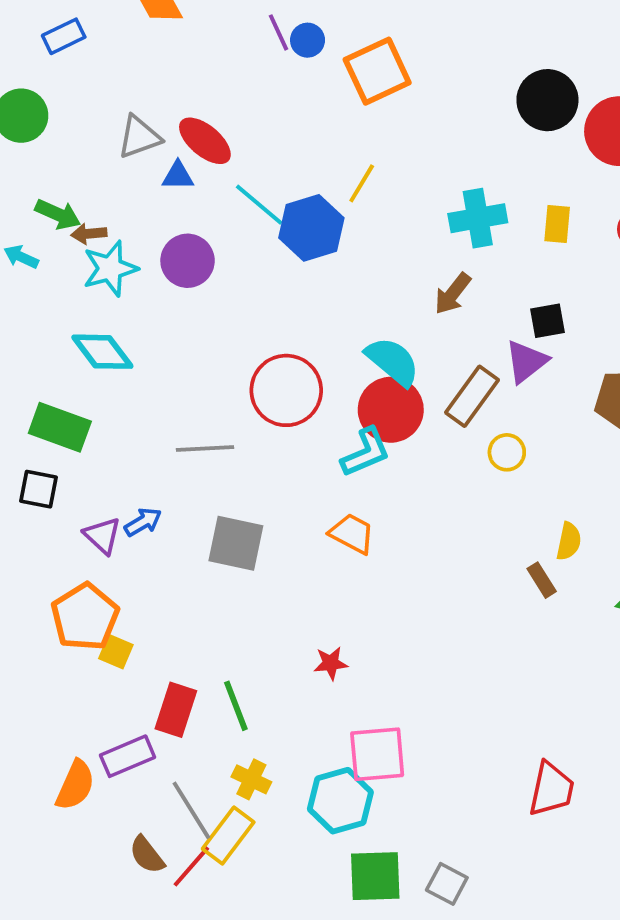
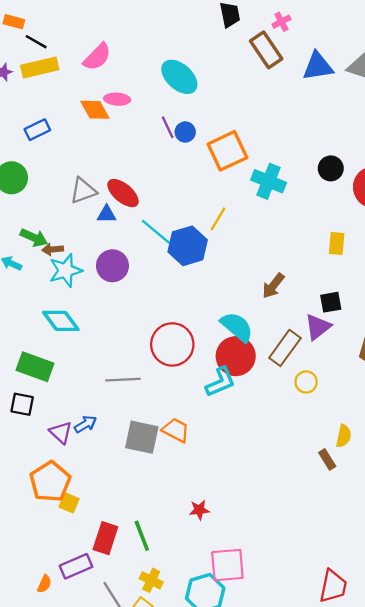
black circle: (547, 100) -> (331, 168), size x0.7
cyan cross: (478, 218) -> (269, 181), moved, turned 32
orange trapezoid: (352, 534) -> (176, 430), moved
orange semicircle: (75, 785) -> (44, 584), size x0.6

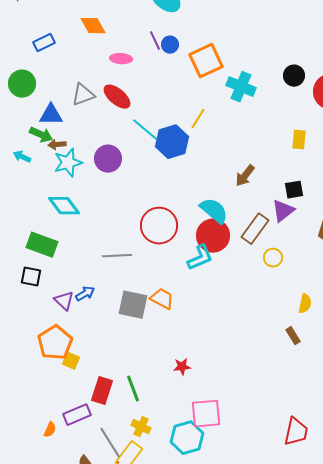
pink ellipse: (117, 99) -> (121, 59), moved
blue triangle: (107, 214) -> (51, 115), moved, size x1.4
brown rectangle: (327, 459) -> (293, 336), moved

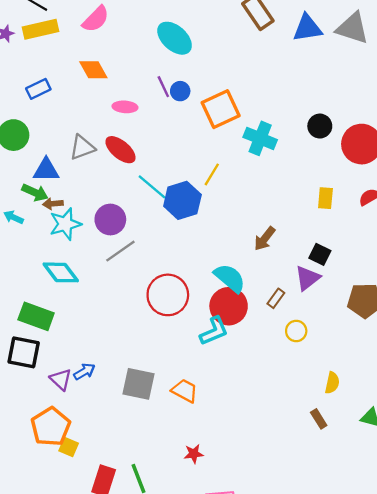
black square: (294, 190) -> (320, 254), turned 36
brown rectangle: (255, 229) -> (276, 298), size x0.6
gray line: (117, 256) -> (120, 251), moved, turned -32
black square: (31, 277) -> (24, 352), size x1.4
orange trapezoid: (162, 299) -> (185, 391), moved

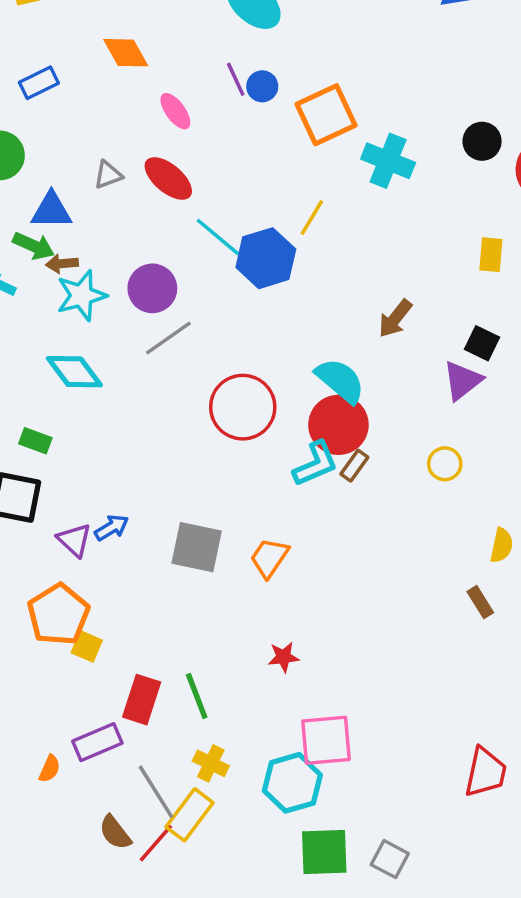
pink ellipse: (125, 107) -> (175, 111), turned 50
gray triangle: (82, 147) -> (108, 175), size x0.7
brown rectangle: (276, 298) -> (354, 466), moved
green rectangle: (36, 316) -> (35, 441), size x0.6
orange trapezoid: (185, 391) -> (269, 558), turned -84

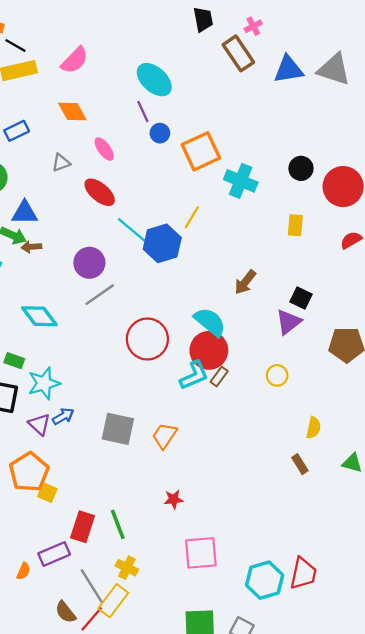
purple line: (236, 79) -> (143, 111), moved
gray triangle: (108, 175) -> (61, 163), moved
yellow rectangle: (491, 255) -> (295, 225), moved
cyan star: (81, 295) -> (44, 383), moved
cyan hexagon: (292, 783) -> (265, 580), moved

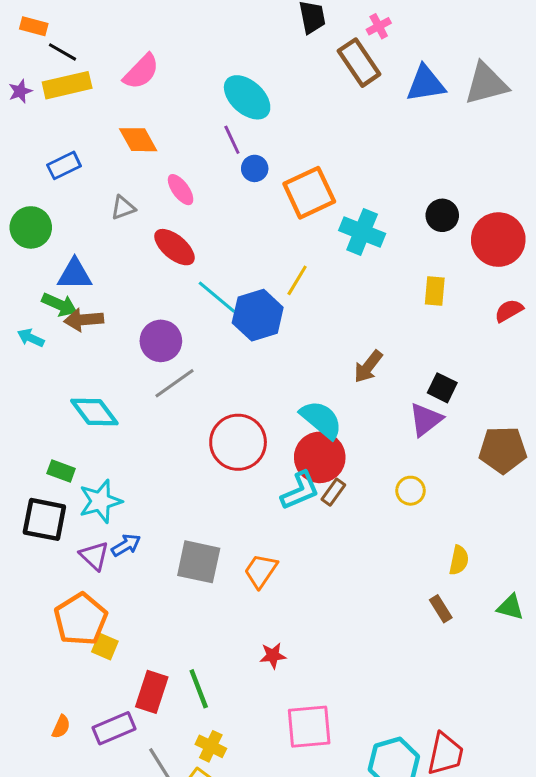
gray triangle: (334, 69) -> (486, 84), turned -33
brown arrow: (31, 247) -> (84, 320), size x1.4
orange semicircle: (23, 571) -> (61, 727), moved

